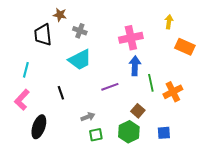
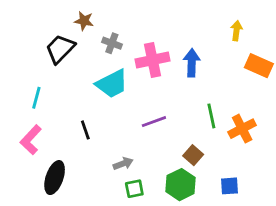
black trapezoid: (43, 35) -> (60, 49), turned 50
pink cross: (131, 38) -> (153, 60), moved
blue arrow: (135, 66) -> (192, 63), moved

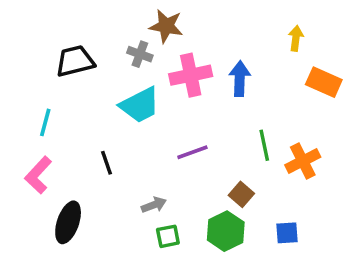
brown star: (84, 21) -> (166, 26), moved, size x1.4
black trapezoid: (60, 49) -> (75, 61), turned 32

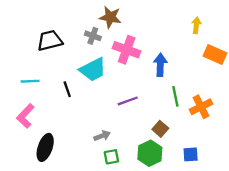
pink cross: (191, 75) -> (127, 50), turned 32
blue arrow: (240, 79) -> (160, 65), moved
cyan line: (45, 122) -> (30, 81), turned 72
black line: (107, 163) -> (67, 89), moved

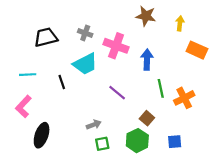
brown star: (110, 17) -> (146, 16), moved
purple line: (128, 101) -> (117, 93), turned 60

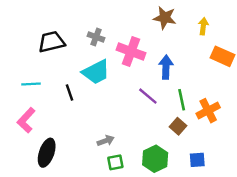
purple line: (117, 93) -> (148, 96), moved
brown square: (147, 118) -> (178, 126), moved

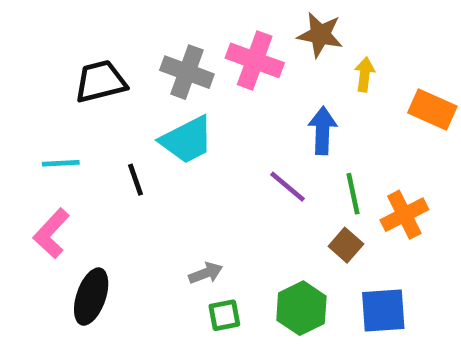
yellow arrow: (203, 26) -> (365, 74), moved
gray cross: (96, 37) -> (187, 72), size x1.5
pink cross: (131, 51) -> (255, 60), moved
blue square: (197, 160) -> (383, 311), size x1.5

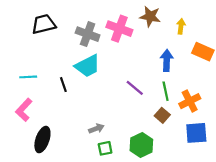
yellow arrow: (365, 74) -> (181, 26), moved
black trapezoid: (100, 81) -> (44, 24), moved
blue arrow: (323, 131) -> (167, 60), moved
blue square: (383, 311) -> (196, 133), moved

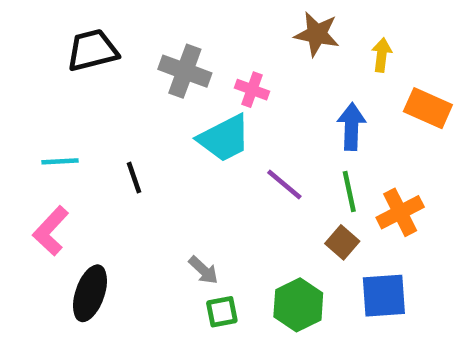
pink cross: (119, 29) -> (252, 90), moved, size x0.6
cyan trapezoid: (88, 66) -> (224, 138), moved
gray arrow: (96, 129) -> (203, 270), turned 64
blue square: (196, 133) -> (384, 296), moved

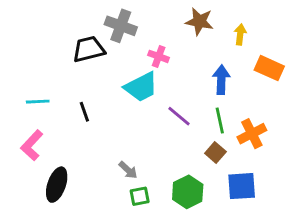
black trapezoid: (92, 50) -> (89, 49), moved
gray cross: (185, 71) -> (121, 26), moved

